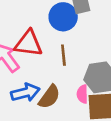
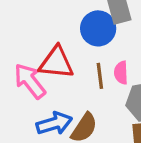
pink semicircle: (82, 94) -> (121, 73), moved

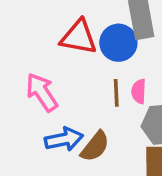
red triangle: (56, 63) -> (79, 37), moved

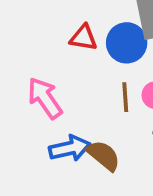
red triangle: (79, 37) -> (83, 38), size x0.7
brown semicircle: (95, 146) -> (103, 155), turned -88

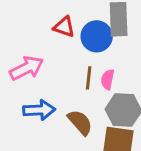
pink arrow: (45, 98) -> (27, 68), turned 88
brown semicircle: (103, 155) -> (80, 122), moved

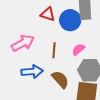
brown line: (89, 78) -> (54, 50), moved
pink semicircle: (108, 79) -> (78, 50), turned 40

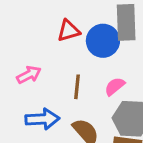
red triangle: (48, 14) -> (69, 31), turned -35
pink arrow: (23, 43) -> (29, 75), size x0.7

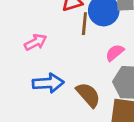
brown line: (77, 87) -> (84, 24), moved

